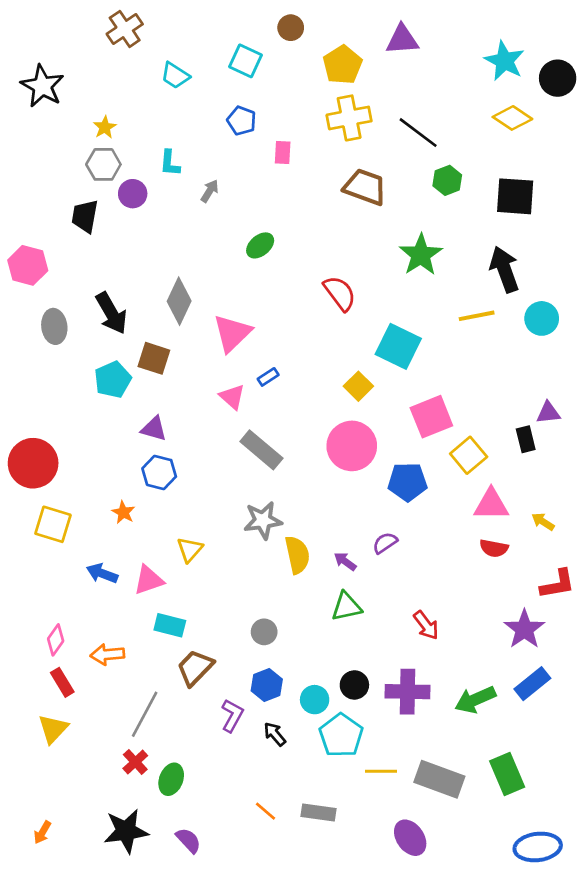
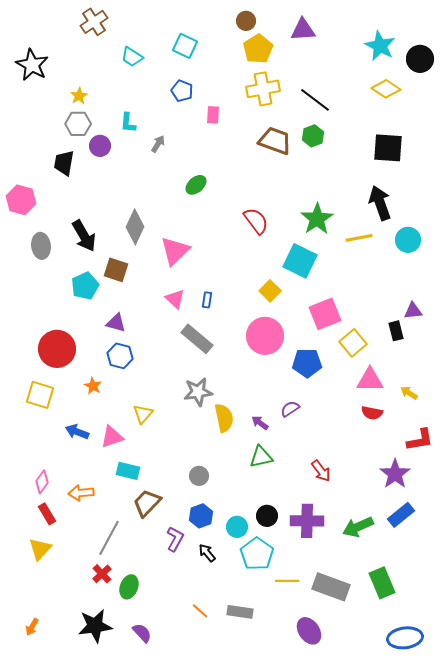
brown circle: (291, 28) -> (246, 21), moved
green hexagon: (447, 180) -> (313, 136), moved
green star: (421, 255) -> (317, 219), moved
blue rectangle: (268, 377) -> (207, 300), moved, turned -49
red circle: (33, 463) -> (57, 349), moved

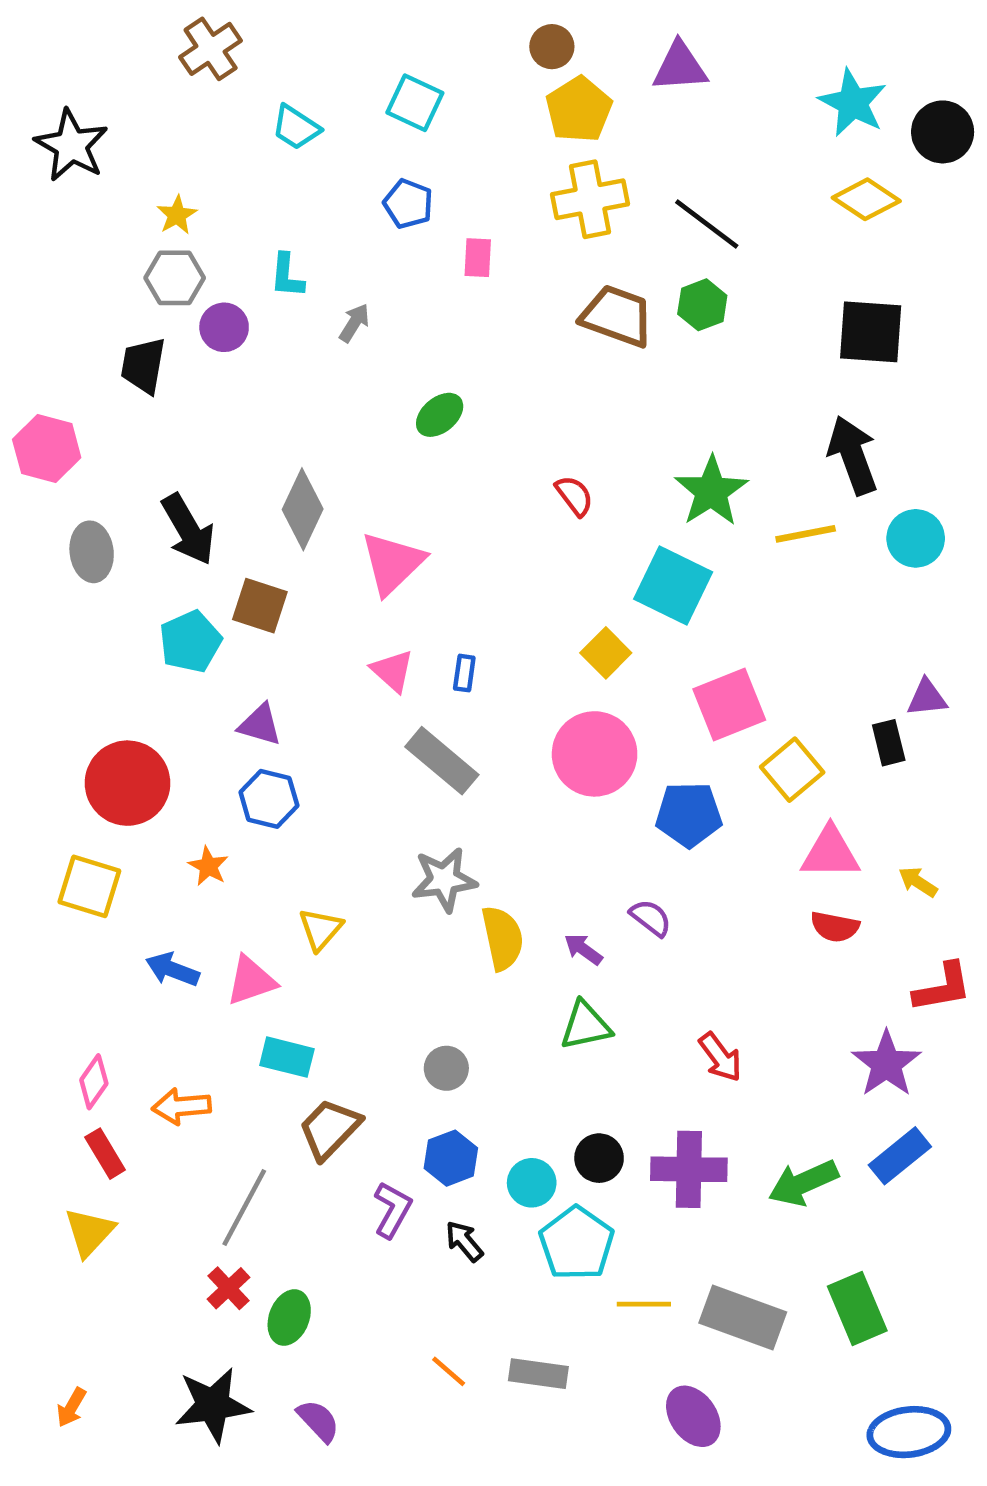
red semicircle: (256, 221) -> (574, 496), size x0.7
purple semicircle: (290, 409) -> (651, 918), turned 72

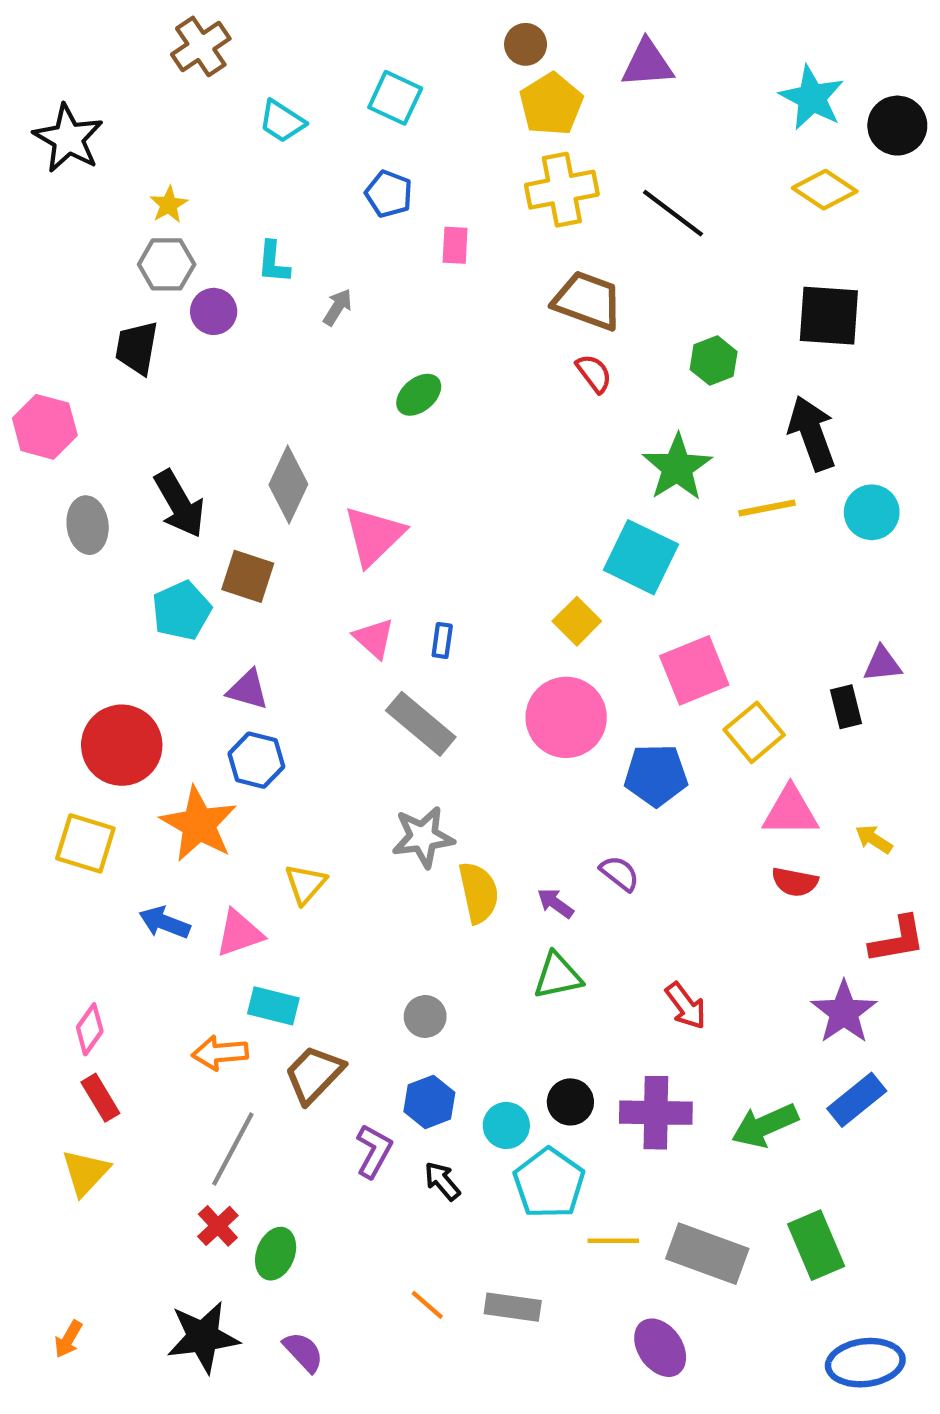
green hexagon: (702, 305) -> (714, 361), moved
red semicircle: (574, 496) -> (594, 373), moved
orange star: (208, 866) -> (199, 824), size x2.0
orange arrow: (181, 1106) -> (220, 1053), moved

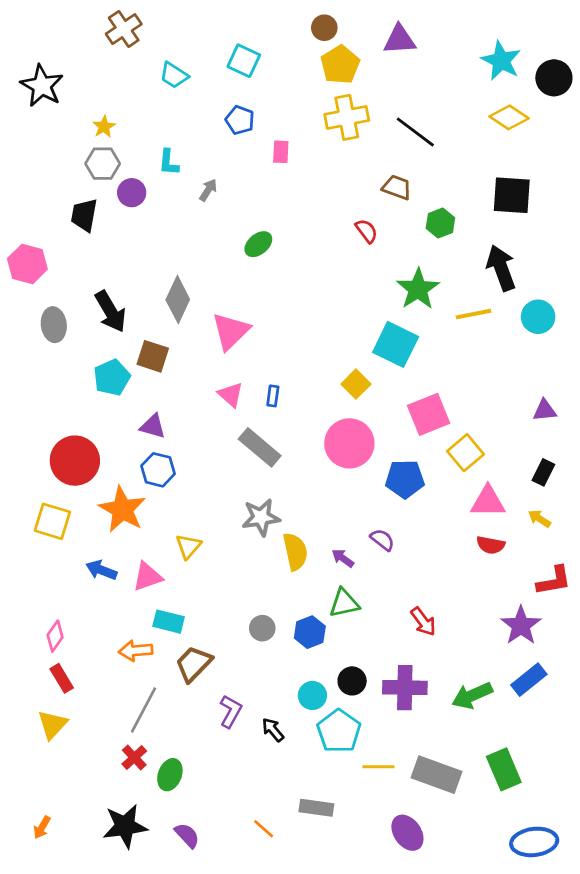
brown trapezoid: (588, 301) -> (397, 187), moved, size x0.7
black rectangle: (846, 707) -> (543, 472), moved, turned 40
blue hexagon: (429, 1102) -> (310, 632), moved
orange line: (427, 1305) -> (264, 829), moved

